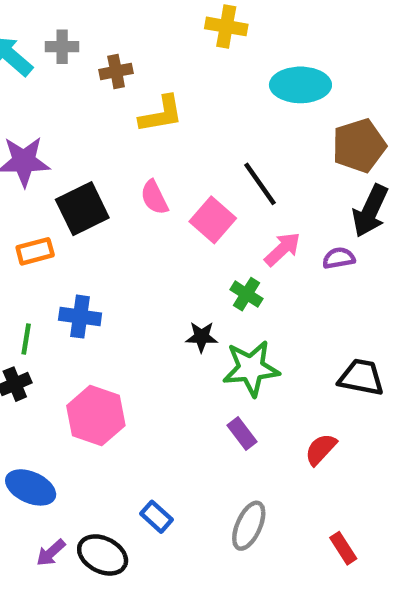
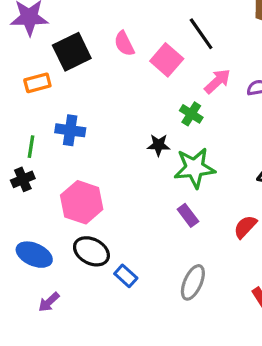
black ellipse: (103, 555) -> (91, 251), moved

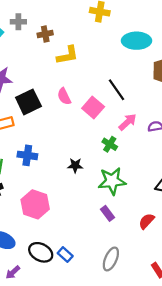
black star: (159, 145) -> (75, 165), moved
black ellipse: (91, 251) -> (41, 252), moved

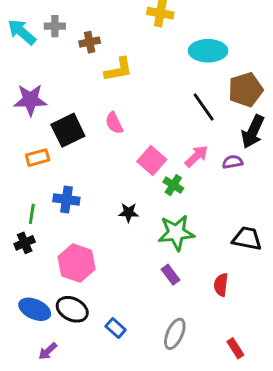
black line: (116, 90) -> (204, 107), moved
pink square: (93, 108) -> (152, 160), moved
red semicircle: (147, 221) -> (221, 285), turned -36
black ellipse: (41, 252) -> (72, 309), moved

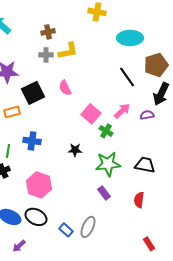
gray cross: (55, 26) -> (46, 55), moved
black trapezoid: (247, 238) -> (145, 165), moved
gray ellipse: (175, 334) -> (88, 227), moved

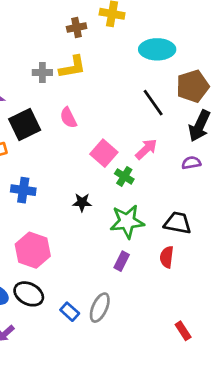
brown cross: (48, 32) -> (77, 27), moved
purple semicircle: (147, 115) -> (191, 163), moved
purple rectangle: (104, 193) -> (122, 261), turned 64
red semicircle: (139, 200) -> (167, 257), moved

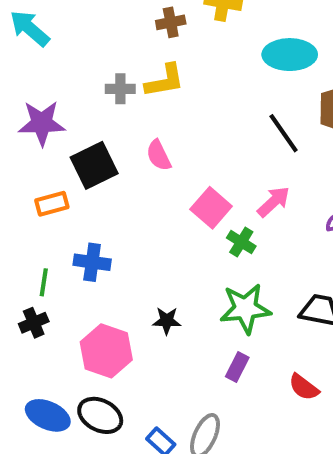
black star: (82, 202) -> (167, 321), moved
red semicircle: (167, 257) -> (304, 387), moved, turned -60

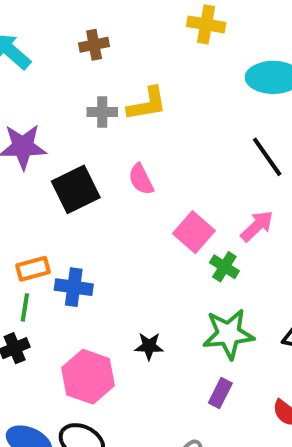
brown cross: (171, 22) -> (94, 45), moved
orange rectangle: (52, 204) -> (33, 269), moved

